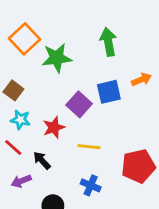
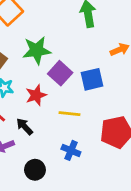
green star: (57, 58) -> (37, 50), moved
blue square: (109, 92) -> (92, 79), moved

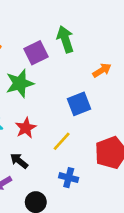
purple square: (60, 73) -> (36, 53), moved, turned 30
yellow line: (69, 114) -> (62, 141), turned -45

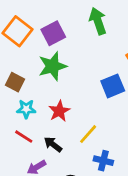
purple square: (36, 53) -> (53, 33), moved
yellow line: (62, 141) -> (88, 134), moved

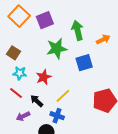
green arrow: (98, 21) -> (77, 30), moved
green star: (52, 66) -> (57, 49), moved
blue cross: (103, 161) -> (57, 116), moved

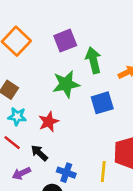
purple square: (45, 20) -> (65, 41), moved
yellow line: (63, 96) -> (103, 171), moved, turned -42

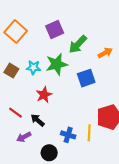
green arrow: (93, 60) -> (78, 44), turned -120
cyan star: (17, 116) -> (33, 67), moved
blue cross: (66, 173) -> (68, 135), moved

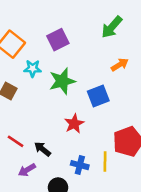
green arrow: (78, 44) -> (112, 27), moved
cyan star: (33, 67) -> (33, 68), moved
red star: (44, 95) -> (74, 124), moved

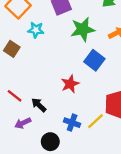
green star: (62, 81) -> (83, 29), moved
blue square: (98, 96) -> (94, 60), turned -36
yellow line: (105, 161) -> (96, 121), turned 42

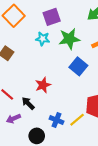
cyan star: (36, 30) -> (43, 39), moved
red star: (70, 84) -> (43, 85), moved

